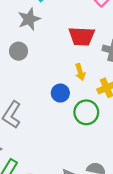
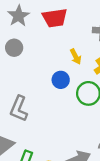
red trapezoid: (82, 36) -> (55, 18), moved

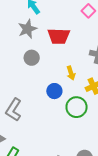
gray circle: (14, 48) -> (32, 58), moved

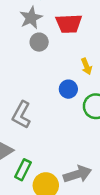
gray circle: (32, 58) -> (39, 42), moved

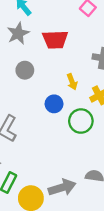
gray circle: (39, 42) -> (25, 70), moved

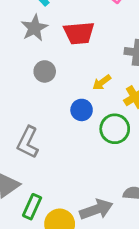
yellow arrow: (72, 82) -> (102, 82), turned 77

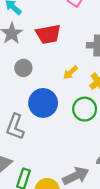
blue circle: (82, 110) -> (43, 103), moved, size x1.6

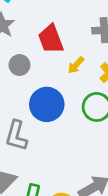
red trapezoid: (48, 34) -> (51, 39), moved, turned 85

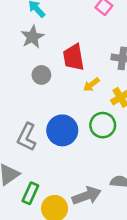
blue circle: (47, 104) -> (62, 130), moved

